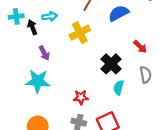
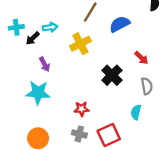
black arrow: (32, 27) -> (33, 38), turned -112
cyan semicircle: (119, 88) -> (136, 112), moved

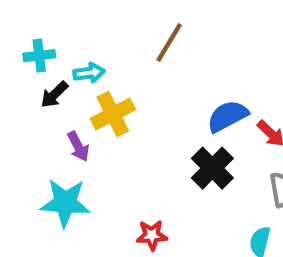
blue semicircle: (120, 24) -> (228, 116), moved
cyan cross: (16, 27) -> (39, 56), moved
yellow cross: (80, 44) -> (113, 114), moved

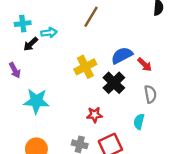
yellow cross: (113, 114) -> (85, 67), moved
purple arrow: (78, 146) -> (15, 70), moved
red star: (152, 235) -> (95, 115), moved

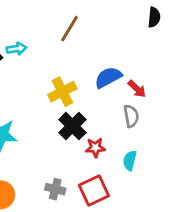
black cross: (114, 83) -> (72, 126), moved
gray semicircle: (150, 94) -> (131, 116), moved
red star: (95, 115) -> (95, 148), moved

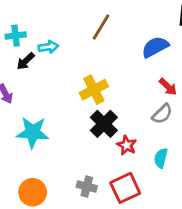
blue semicircle: (108, 77) -> (155, 47), moved
gray semicircle: (131, 116) -> (162, 114), turned 55
red star: (95, 148) -> (127, 145), turned 30

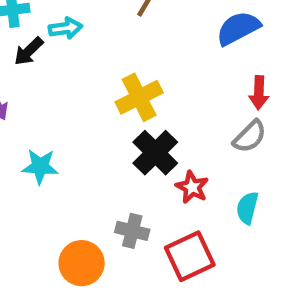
red arrow: (168, 87) -> (259, 93), turned 48
cyan star: (33, 132) -> (40, 166), size x0.7
gray cross: (87, 187) -> (132, 231), moved
orange circle: (33, 192) -> (82, 263), moved

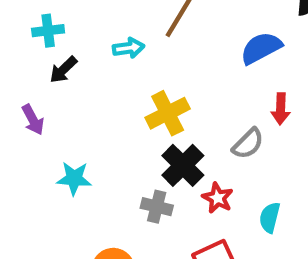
cyan arrow: (65, 28) -> (128, 48), moved
gray semicircle: (250, 136) -> (248, 144), moved
gray cross: (132, 231) -> (157, 207), moved

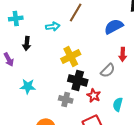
black arrow: (63, 70) -> (27, 43), moved, turned -40
black cross: (183, 165) -> (78, 80), turned -30

